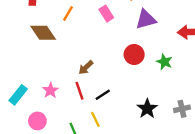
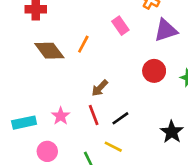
orange line: (68, 13) -> (83, 44), moved
cyan rectangle: (18, 95) -> (24, 123), turned 42
yellow line: (95, 119) -> (113, 147), turned -35

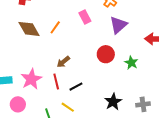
purple triangle: (166, 30) -> (118, 25), turned -30
pink star: (61, 116) -> (31, 79), size x1.5

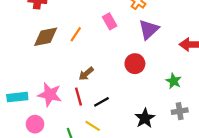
brown diamond: (29, 29) -> (46, 37), turned -70
green star: (131, 63) -> (174, 81), moved
pink star: (31, 79) -> (50, 95), turned -30
gray cross: (143, 104) -> (180, 111), moved

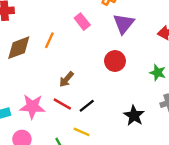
red line: (79, 97) -> (62, 104), turned -36

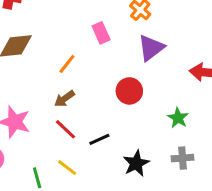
orange line: (49, 40) -> (67, 64), moved
red line: (62, 104) -> (65, 129), moved
black line: (87, 106) -> (99, 139), moved

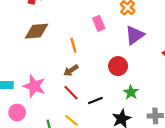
orange line: (67, 64) -> (73, 45), turned -56
green star: (178, 118) -> (131, 92), moved

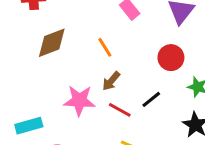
pink star: (34, 86) -> (79, 101), moved
black line: (95, 100) -> (151, 99), moved

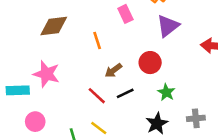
brown arrow: (111, 81) -> (113, 70), moved
pink star: (79, 101) -> (46, 74), moved

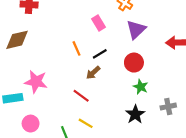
brown diamond: (54, 26) -> (17, 40), moved
red circle: (150, 63) -> (134, 63), moved
black line: (125, 93) -> (100, 54), moved

